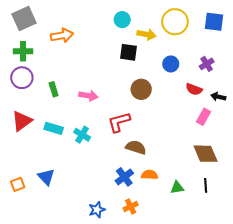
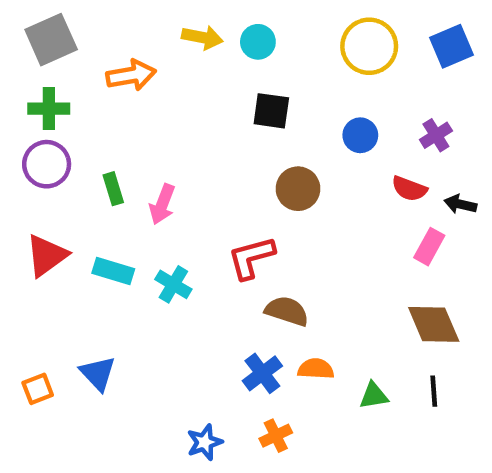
blue square: (214, 22) -> (452, 46), turned -30
yellow arrow: (146, 34) -> (202, 37), moved
pink arrow: (88, 96) -> (162, 204), moved, turned 102

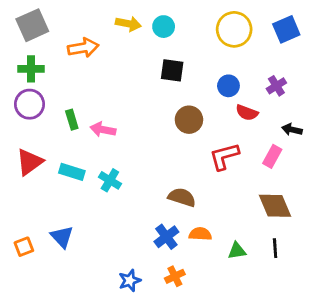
red semicircle: (409, 189) -> (247, 113), moved
pink arrow: (162, 204) -> (103, 130), turned 80
red L-shape: (251, 258) -> (224, 156), moved

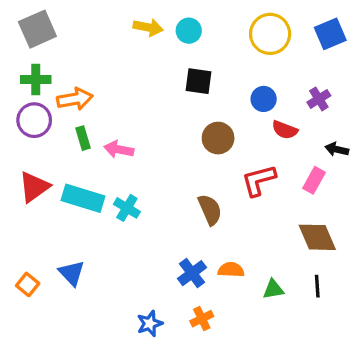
orange arrow: (83, 48) -> (75, 99), moved
cyan rectangle: (72, 172) -> (83, 198), size x1.4
brown semicircle: (182, 197) -> (210, 210), moved, turned 48
orange square: (24, 247) -> (28, 284), turned -30

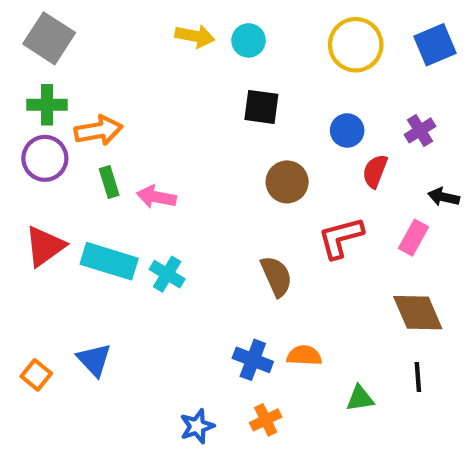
gray square: (37, 29) -> (49, 38), turned -33
red semicircle: (285, 130) -> (375, 171), turned 90
blue cross: (192, 273) -> (253, 360), turned -32
green triangle: (273, 289) -> (360, 398), moved

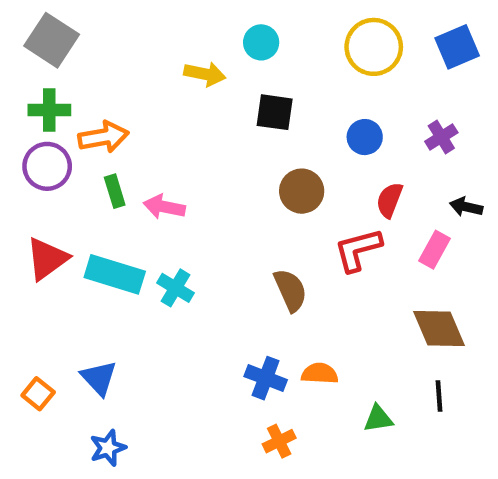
yellow arrow: (195, 36) -> (205, 74), moved
red semicircle: (375, 171) -> (389, 200), moved
blue star: (197, 426) -> (108, 448), moved

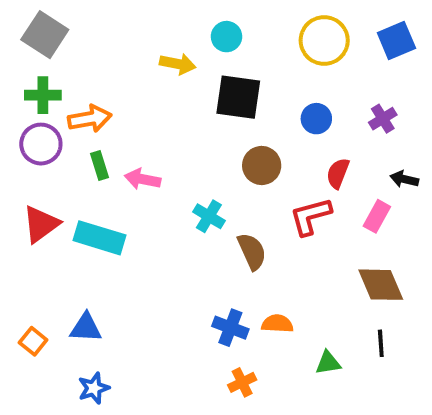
black square: (275, 112) -> (238, 97), size x1.4
cyan cross: (176, 288) -> (209, 216), moved
blue triangle: (99, 378) -> (86, 328), turned -44

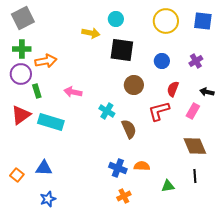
gray square: (45, 35) -> (23, 18), turned 30
blue square: (396, 40) -> (203, 21), turned 30
green rectangle: (100, 165) -> (37, 91), moved

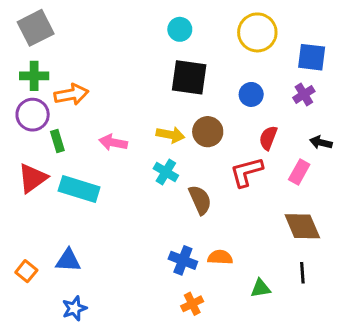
blue square: (203, 21) -> (312, 57), moved
yellow arrow: (91, 33) -> (171, 135), moved

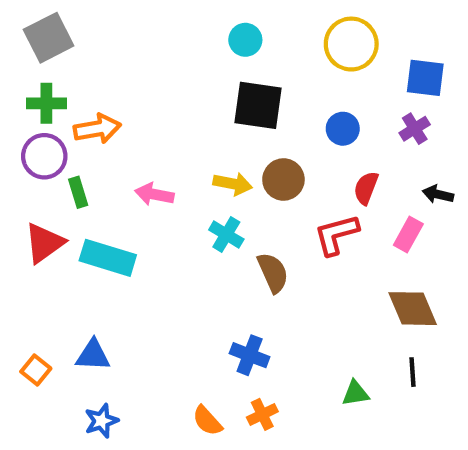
orange semicircle: (220, 257) -> (207, 421), moved, turned -135

